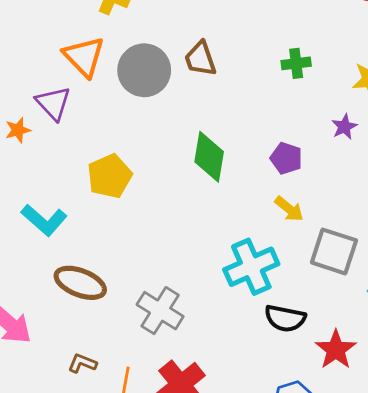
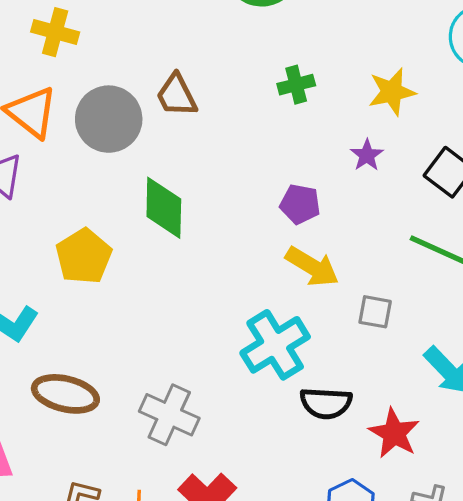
green diamond: (209, 157) -> (164, 208), moved
yellow arrow: (289, 209) -> (312, 267), size x1.4
gray square: (334, 251) -> (375, 312), size x0.6

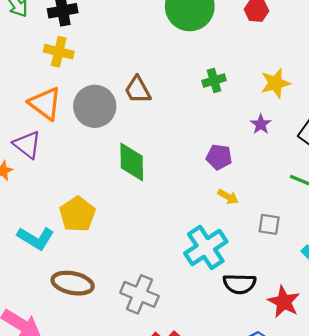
yellow pentagon: (84, 256) -> (77, 214), moved
yellow arrow: (312, 267) -> (228, 197), size x0.6

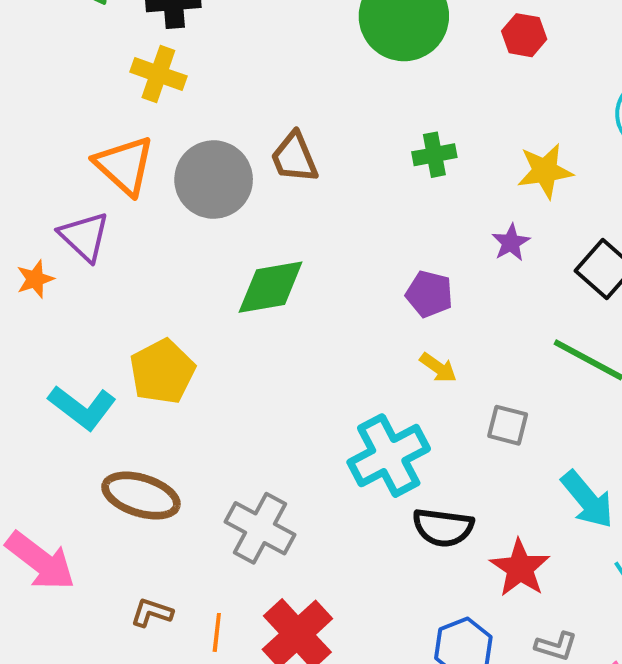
green diamond: (132, 162) -> (271, 287), turned 75

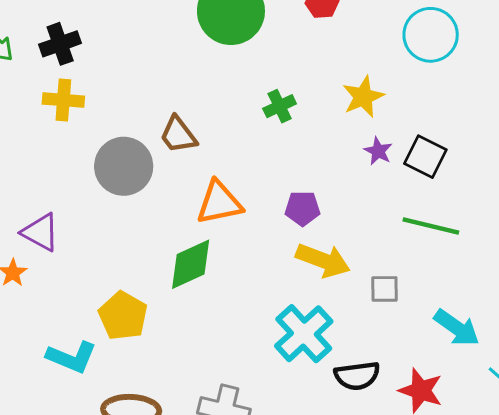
orange triangle: (124, 165) -> (219, 203), moved, turned -39
purple star: (511, 243) -> (378, 151), moved
green diamond: (271, 287) -> (191, 264), moved
yellow arrow: (438, 368) -> (323, 260), size x1.8

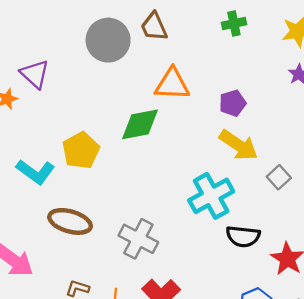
purple pentagon: (302, 208) -> (233, 103), turned -30
gray square: (385, 289) -> (279, 177), turned 35

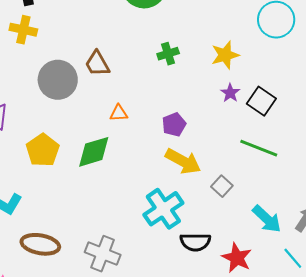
orange triangle: (172, 84) -> (119, 113), size x0.6
yellow pentagon: (81, 150) -> (43, 150), moved

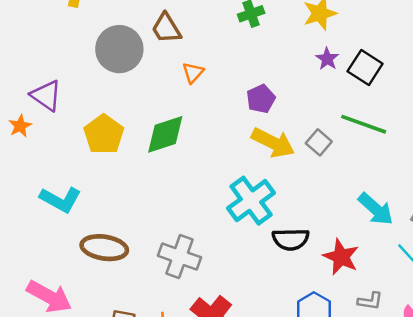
orange triangle: (119, 113) -> (193, 73), moved, turned -42
gray square: (222, 186) -> (319, 142), moved

